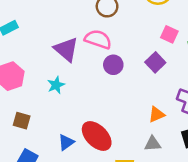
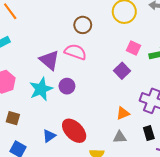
purple circle: (113, 65) -> (67, 86), moved
cyan star: (56, 85) -> (41, 89), size x1.6

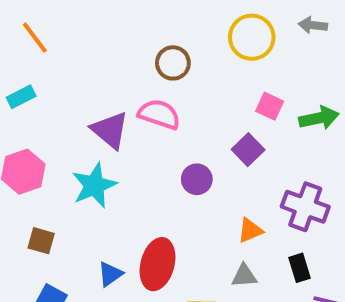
purple circle: (67, 86) -> (197, 179), moved
red ellipse: (74, 131) -> (157, 264), turned 60

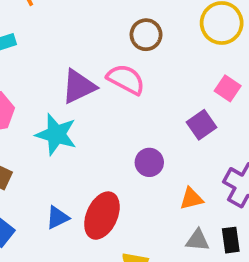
purple triangle: (110, 130) -> (79, 86), turned 45
purple circle: (197, 179) -> (149, 162), moved
cyan star: (94, 185) -> (56, 134), turned 30
gray triangle: (244, 276) -> (197, 240), moved

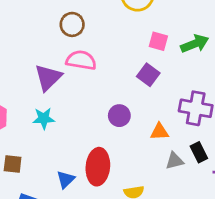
brown circle: (146, 35) -> (72, 24), moved
cyan star: (56, 134) -> (44, 118), size x0.7
orange triangle: (191, 199) -> (159, 132), turned 30

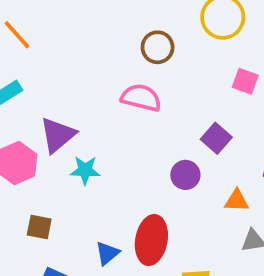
brown circle: (72, 24) -> (158, 47), moved
purple square: (148, 75) -> (216, 138), moved
purple triangle: (48, 77) -> (58, 135), moved

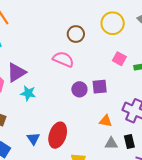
purple square: (216, 138) -> (100, 87), turned 35
purple circle: (185, 175) -> (79, 89), moved
blue triangle: (107, 253) -> (33, 139), turned -32

